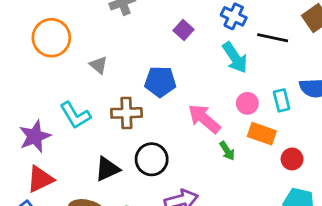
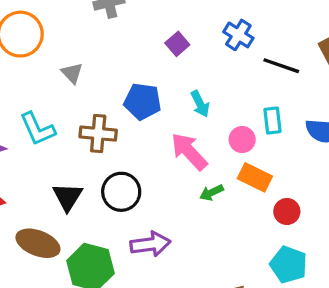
cyan arrow: (235, 58) -> (200, 104), moved, size x0.7
cyan rectangle: (282, 100) -> (272, 121), moved
green arrow: (227, 151) -> (211, 193), turned 90
black triangle: (107, 169) -> (68, 197), turned -40

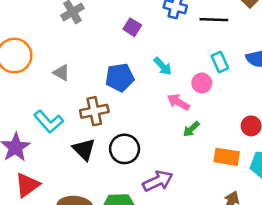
pink arrow: (189, 151) -> (178, 102), moved, size x0.7
orange rectangle: (255, 177) -> (227, 157), moved
black triangle: (68, 197) -> (84, 149), moved

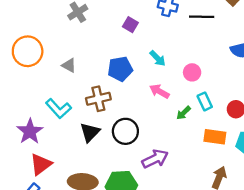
cyan rectangle: (220, 62) -> (205, 101), moved
pink arrow: (178, 102) -> (159, 91), moved
black triangle: (84, 149) -> (90, 132), turned 30

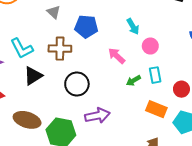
cyan arrow: (158, 58) -> (133, 26), moved
gray triangle: (69, 65) -> (54, 12), moved
black triangle: (90, 132) -> (33, 76), moved

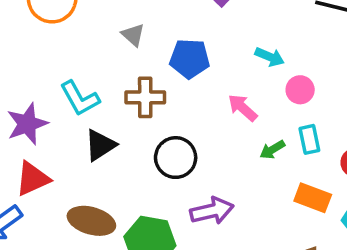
cyan arrow: (133, 26) -> (270, 57), turned -35

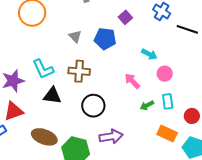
blue pentagon: (190, 59) -> (105, 39), moved
black triangle: (100, 145) -> (52, 96), turned 36

